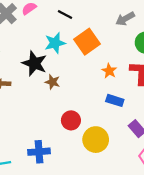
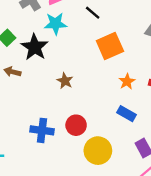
cyan star: (55, 43) -> (55, 24), moved
black star: (34, 63) -> (35, 47), moved
blue cross: (39, 152) -> (42, 130), moved

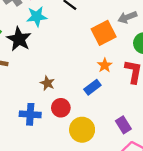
orange square: (110, 46) -> (104, 33), moved
brown star: (65, 81) -> (47, 83), moved
blue rectangle: (126, 114) -> (92, 87), moved, turned -63

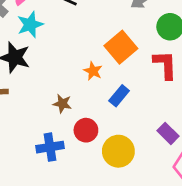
orange square: (104, 33) -> (121, 47), moved
orange star: (105, 65) -> (93, 71), moved

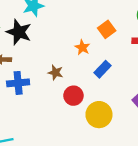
orange square: (121, 47) -> (107, 29), size x0.7
blue cross: (50, 147) -> (18, 83), moved

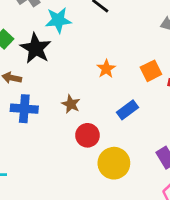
orange square: (107, 29) -> (151, 71), moved
orange star: (82, 47) -> (106, 69), moved

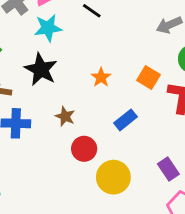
black star: (36, 48) -> (41, 69), moved
orange square: (151, 71) -> (149, 78), turned -30

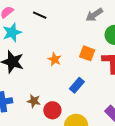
brown star: (65, 116) -> (34, 101), moved

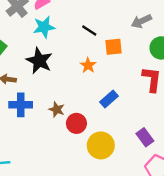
black line: (40, 15) -> (89, 31), moved
orange square: (87, 53) -> (114, 47), moved, turned -35

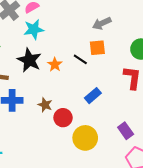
gray arrow: (141, 21) -> (102, 23), moved
black line: (89, 31) -> (80, 59), moved
orange star: (88, 65) -> (55, 65), moved

